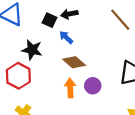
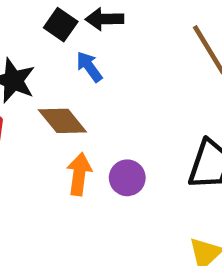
brown diamond: (74, 62) -> (62, 121), moved

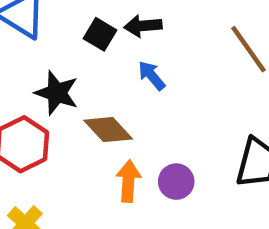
blue arrow: (89, 67) -> (152, 76), moved

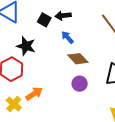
brown diamond: (108, 130) -> (78, 59), moved
orange arrow: (128, 181) -> (34, 94), moved, turned 54

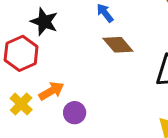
purple circle: (80, 84) -> (75, 113), moved

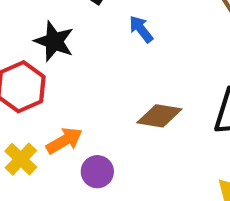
brown diamond: (118, 45) -> (159, 116), moved, turned -40

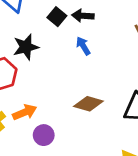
black star: (54, 41) -> (26, 47), turned 30

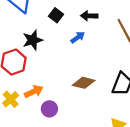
black arrow: (83, 16) -> (89, 16), moved
blue arrow: (83, 46) -> (78, 37), turned 88

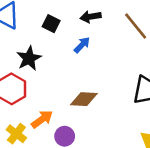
brown diamond: (84, 83) -> (84, 99), moved

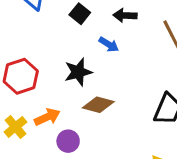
blue arrow: (82, 45) -> (109, 44), turned 66
black star: (29, 58) -> (78, 72), moved

